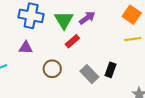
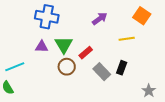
green triangle: (64, 20) -> (64, 45), moved
yellow line: (133, 39) -> (127, 39), moved
red rectangle: (72, 41) -> (86, 53), moved

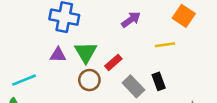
black rectangle: (122, 68) -> (159, 81), turned -40

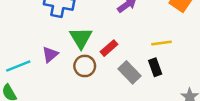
yellow line: (165, 45) -> (162, 43), moved
purple triangle: (58, 55) -> (50, 54), moved, turned -42

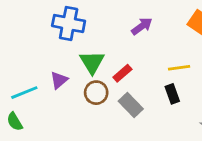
gray rectangle: (130, 72) -> (131, 105), moved

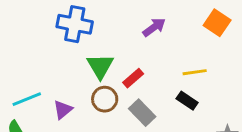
purple triangle: (59, 80) -> (63, 110), moved
black rectangle: (172, 94) -> (187, 101), turned -36

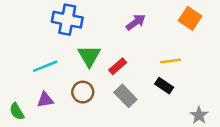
cyan line: (27, 99) -> (45, 66), moved
brown circle: (105, 99) -> (83, 92), moved
purple triangle: (63, 110) -> (45, 100), moved, turned 30

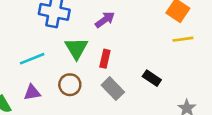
purple arrow: (136, 22) -> (105, 20), moved
yellow line: (171, 61) -> (183, 39), moved
red rectangle: (118, 66) -> (105, 59), turned -36

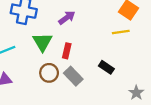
yellow line: (183, 39) -> (121, 32), moved
brown circle: (70, 85) -> (49, 73), moved

